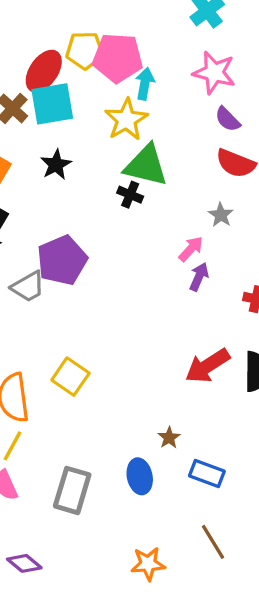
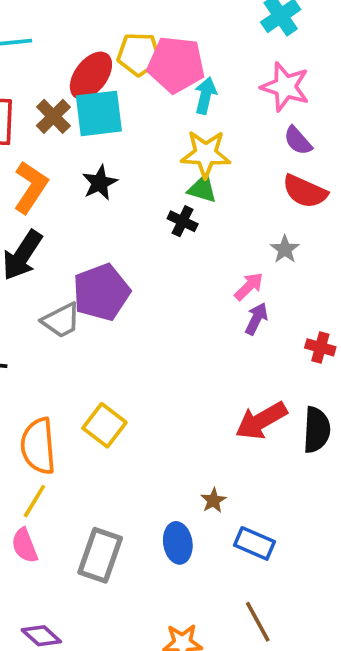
yellow star: (126, 120) -> (206, 154), moved, turned 30
green triangle: (146, 166) -> (202, 189), size x0.6

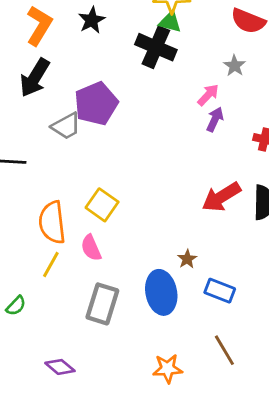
black cross: (183, 221) -> (156, 47), size x1.8
blue ellipse: (178, 543) -> (161, 292), size x1.4
pink semicircle: (25, 546) -> (91, 248), moved

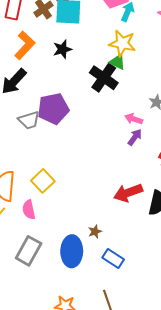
pink arrow: (208, 95) -> (134, 119), turned -126

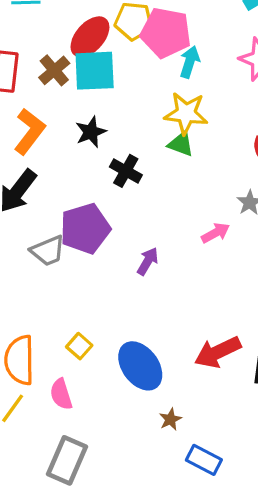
black cross: (104, 78) -> (126, 171), moved, size x0.7
pink arrow: (134, 119) -> (216, 233), turned 138
purple arrow: (135, 137) -> (148, 261), moved
yellow square: (43, 181) -> (79, 346), size x0.7
blue ellipse: (72, 251) -> (140, 366), moved, turned -32

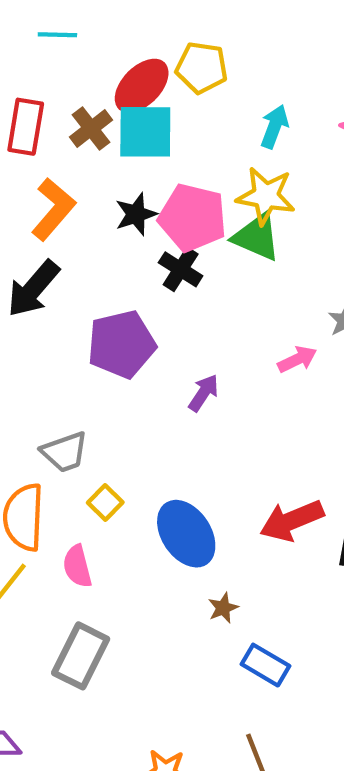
pink pentagon: (166, 33) -> (192, 218), moved
green triangle: (181, 144) -> (257, 237), size x1.4
gray trapezoid: (48, 251) -> (65, 452), moved

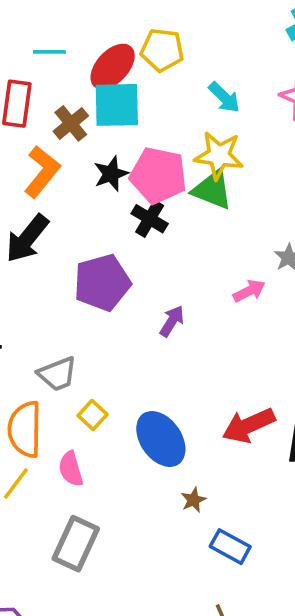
cyan line: (57, 35) -> (49, 52), moved
cyan arrow: (274, 127) -> (224, 97), turned 116
brown cross: (91, 129) -> (71, 123), moved

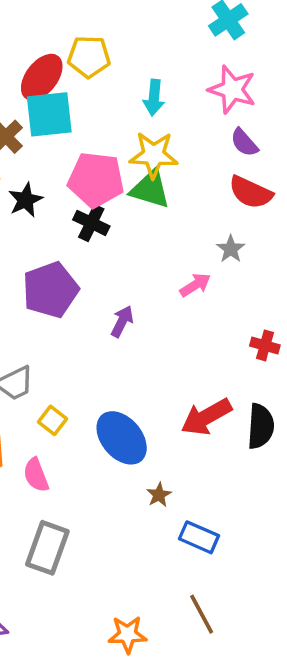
cyan arrow: (224, 97) -> (154, 98), turned 56
black star: (111, 174) -> (26, 200), moved

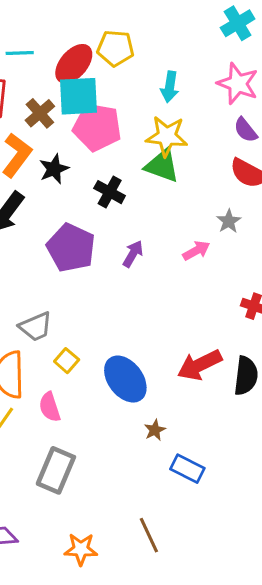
pink pentagon: (96, 180) -> (97, 127), moved
purple pentagon: (50, 290) -> (71, 248), turned -30
purple arrow: (122, 321) -> (133, 254), moved
brown line: (202, 614) -> (149, 535), moved
orange star: (128, 634) -> (81, 549), moved

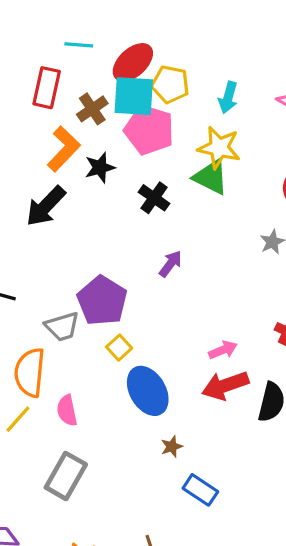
yellow pentagon: (116, 48) -> (170, 84), moved
purple pentagon: (71, 248) -> (102, 301), moved
pink arrow: (196, 251) -> (223, 350), moved
yellow square: (67, 361) -> (119, 348), moved

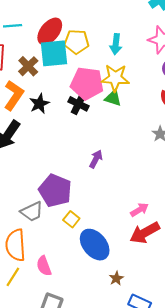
pink pentagon: (149, 130) -> (87, 83), moved
green triangle: (211, 177) -> (113, 98), size x0.7
black cross: (154, 198) -> (79, 104), moved

